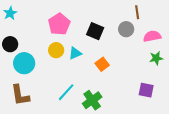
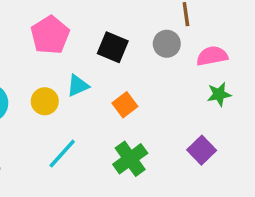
yellow circle: (56, 50) -> (45, 101), moved
purple square: (146, 90) -> (202, 150), turned 35
green cross: (92, 100) -> (130, 159), moved

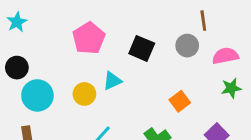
orange square: (125, 105) -> (180, 101), moved

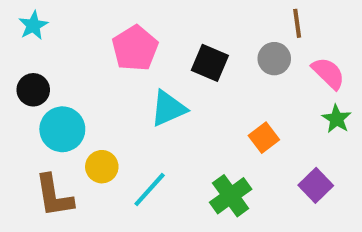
pink semicircle: (225, 56) -> (328, 73), turned 55
cyan triangle: (112, 81) -> (168, 108), size x1.4
green star: (231, 88) -> (337, 119), turned -30
yellow circle: (84, 94) -> (102, 167), moved

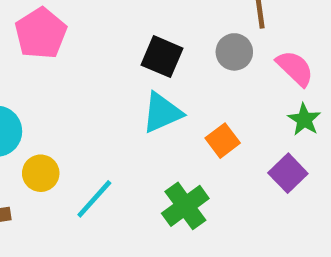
pink pentagon: (135, 48) -> (41, 33), moved
cyan triangle: (168, 108) -> (162, 113), moved
purple square: (316, 185) -> (288, 173), moved

